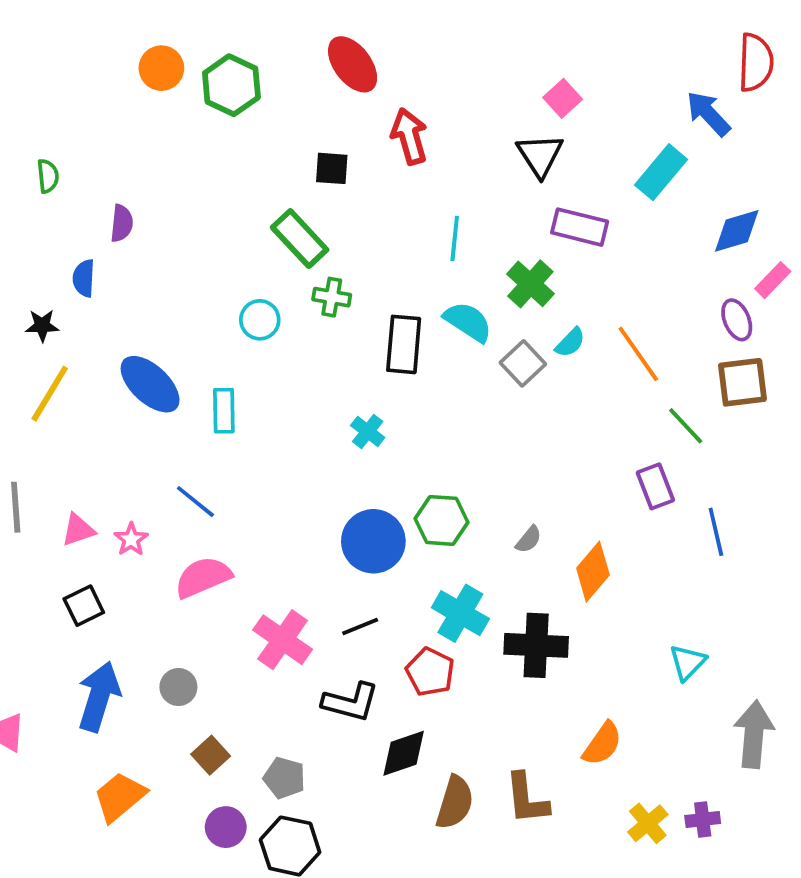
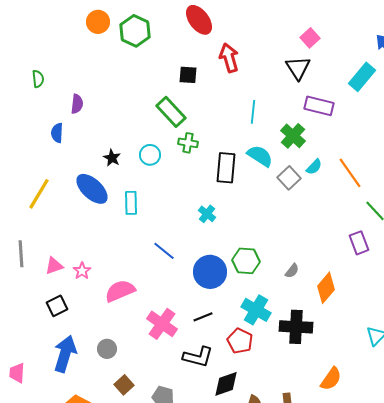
black star: (42, 326) -> (112, 158), moved, turned 30
blue line: (195, 502) -> (164, 251), moved

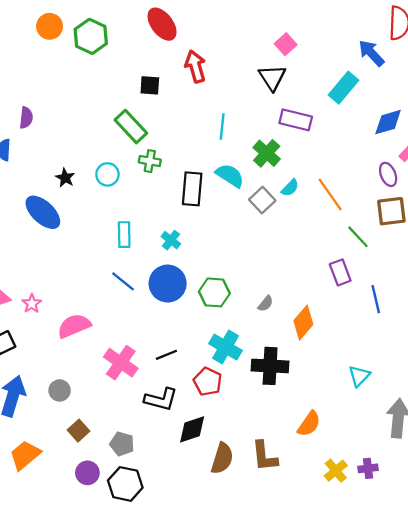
cyan rectangle: (131, 203) -> (124, 235), moved
blue circle: (210, 272) -> (168, 284), moved

